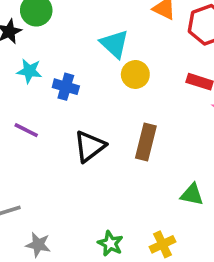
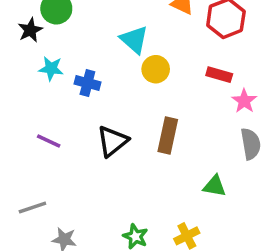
purple line: (26, 130) -> (49, 141), moved

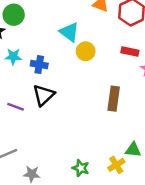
brown rectangle: (168, 136) -> (114, 99), moved
black triangle: (112, 141) -> (44, 95), moved
green triangle: (215, 186) -> (133, 150), moved

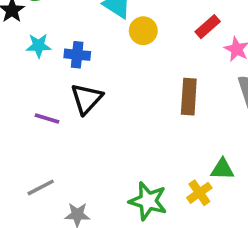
red rectangle: (130, 52) -> (208, 27), turned -49
green star: (81, 168) -> (148, 201), size x1.5

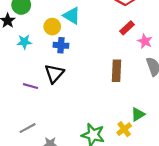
yellow circle: (143, 31) -> (52, 27), moved
blue cross: (77, 55) -> (61, 45), moved
green triangle: (222, 169) -> (138, 114), turned -32

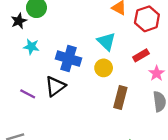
cyan triangle: (72, 16) -> (106, 41), moved
yellow circle: (52, 27) -> (104, 68), moved
blue cross: (61, 45) -> (68, 59), size x1.5

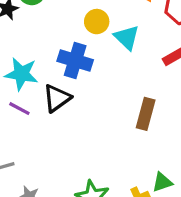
cyan star: (31, 47) -> (21, 74), moved, size x1.5
yellow circle: (104, 68) -> (97, 22), moved

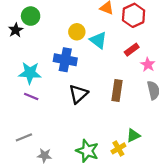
black triangle: (57, 98) -> (78, 94), moved

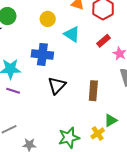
yellow circle: (77, 32) -> (48, 19), moved
brown rectangle: (117, 91) -> (93, 91), moved
green star: (87, 151) -> (69, 138), turned -30

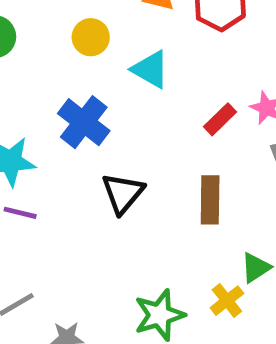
red rectangle: (104, 41) -> (220, 119), moved
blue cross: (42, 54) -> (84, 122), turned 35

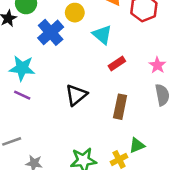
red rectangle: (220, 119) -> (117, 63), moved
blue cross: (84, 122) -> (51, 32), moved

